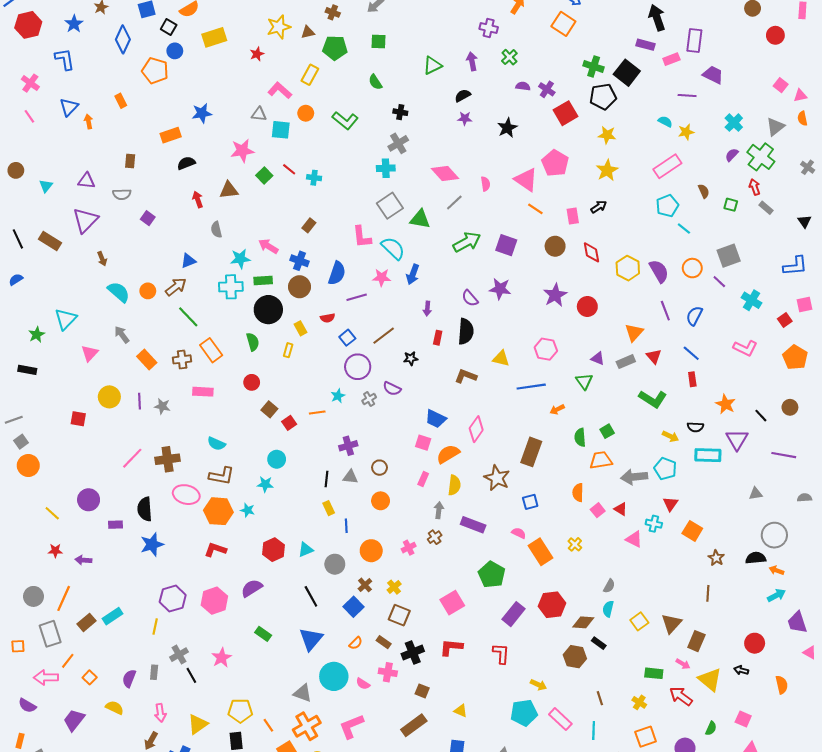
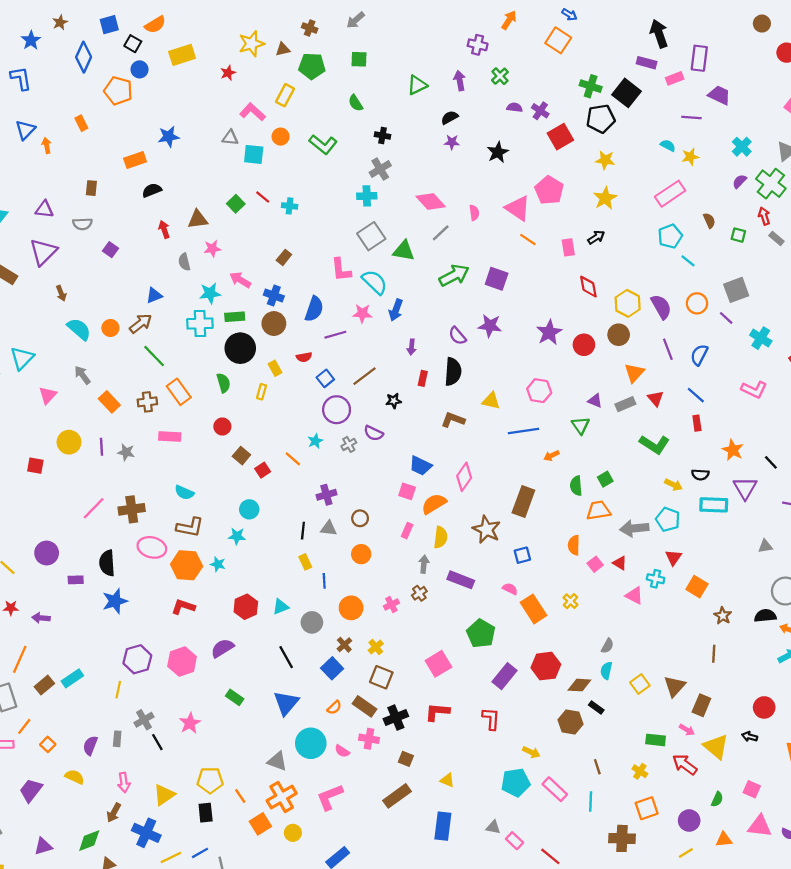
pink star: (242, 151) -> (212, 249), moved, size x0.7
brown circle: (555, 246) -> (619, 335), moved
orange line: (317, 412) -> (293, 459), turned 49
brown rectangle: (384, 642) -> (365, 706), size x1.5

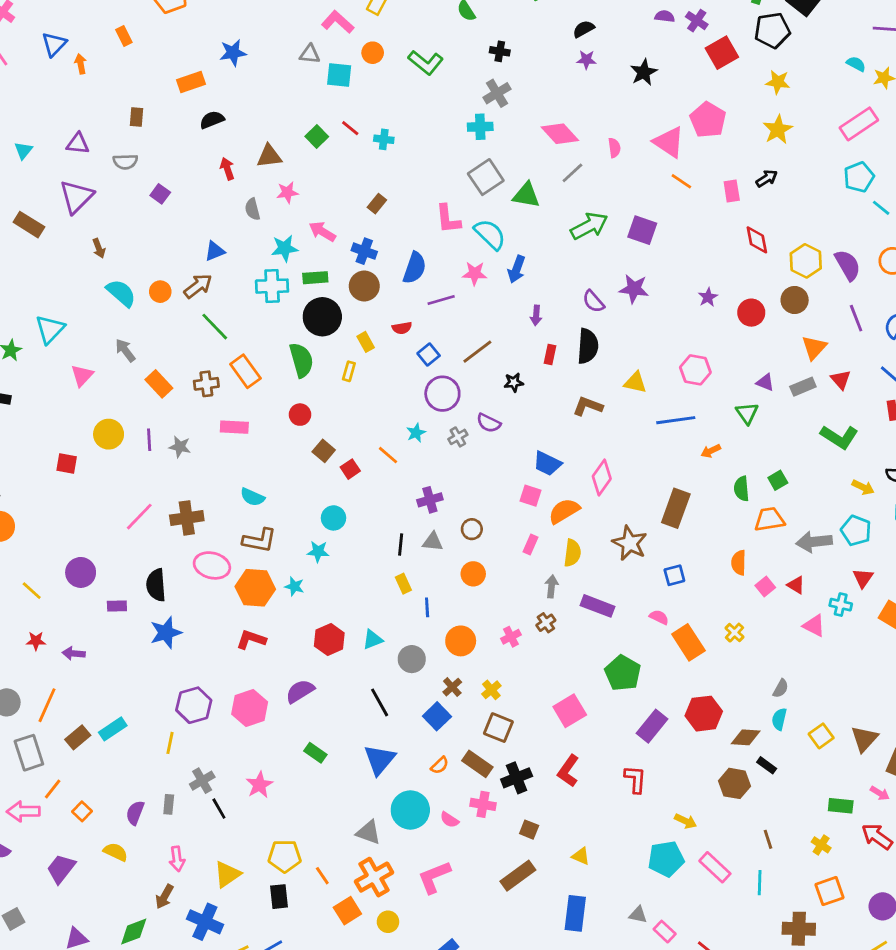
purple star: (549, 332) -> (708, 297), size x0.6
green semicircle: (223, 383) -> (301, 360), size x1.4
red L-shape: (437, 712) -> (568, 771), turned -60

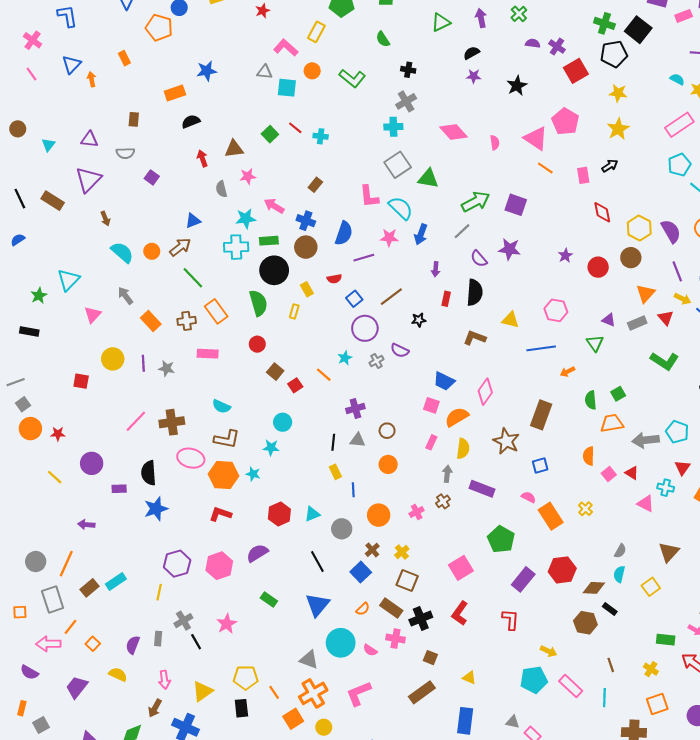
gray line: (572, 173) -> (462, 231), moved
yellow arrow: (863, 487) -> (683, 299), moved
red star: (36, 641) -> (58, 434), moved
brown triangle: (864, 739) -> (669, 552), moved

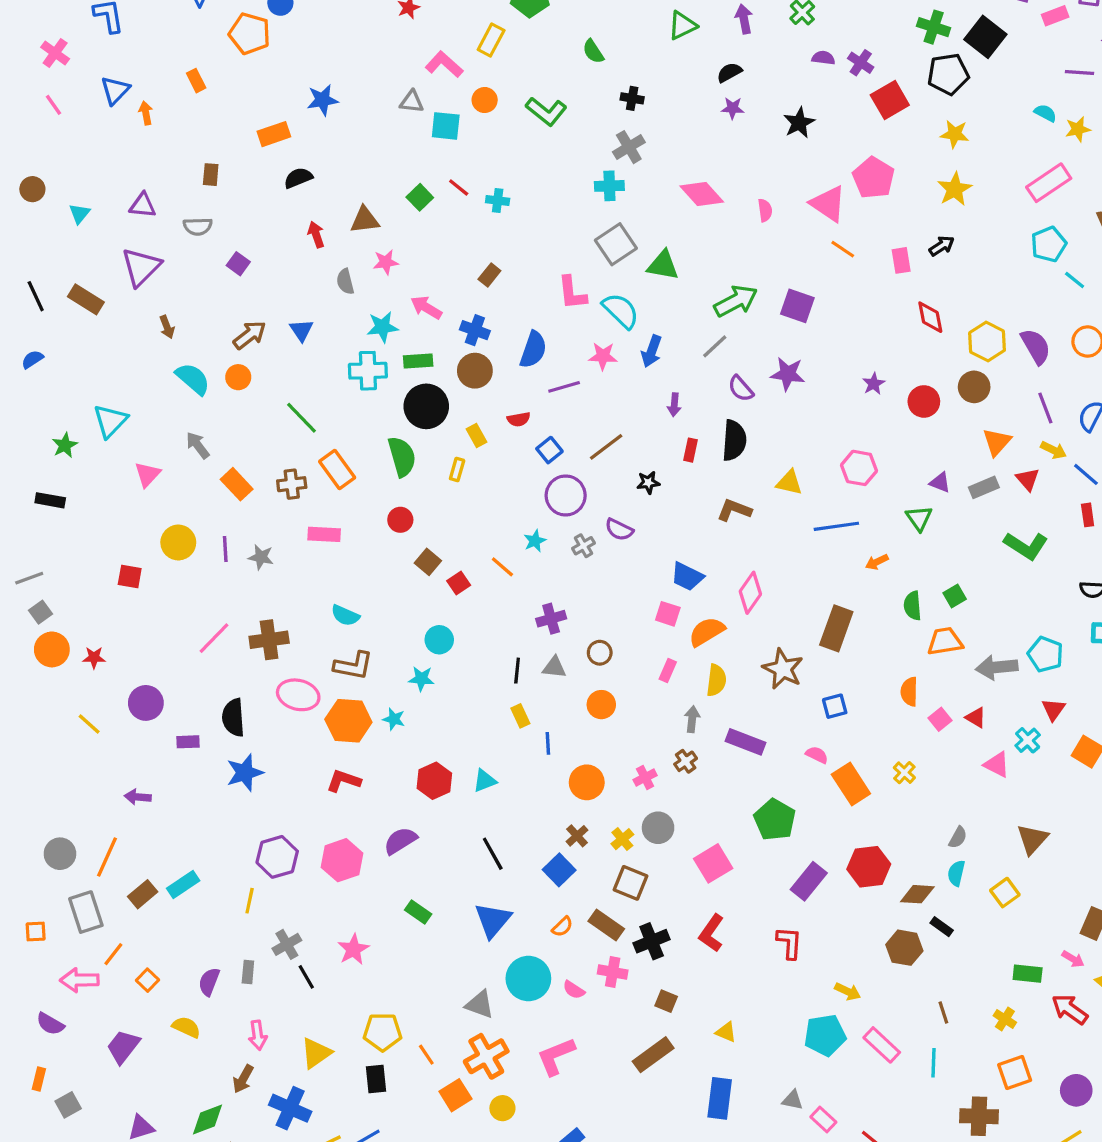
blue triangle: (193, 221) -> (301, 330), turned -42
brown arrow: (180, 247) -> (250, 335), moved
cyan cross: (666, 488) -> (1028, 740), turned 35
gray circle: (342, 529) -> (658, 828), moved

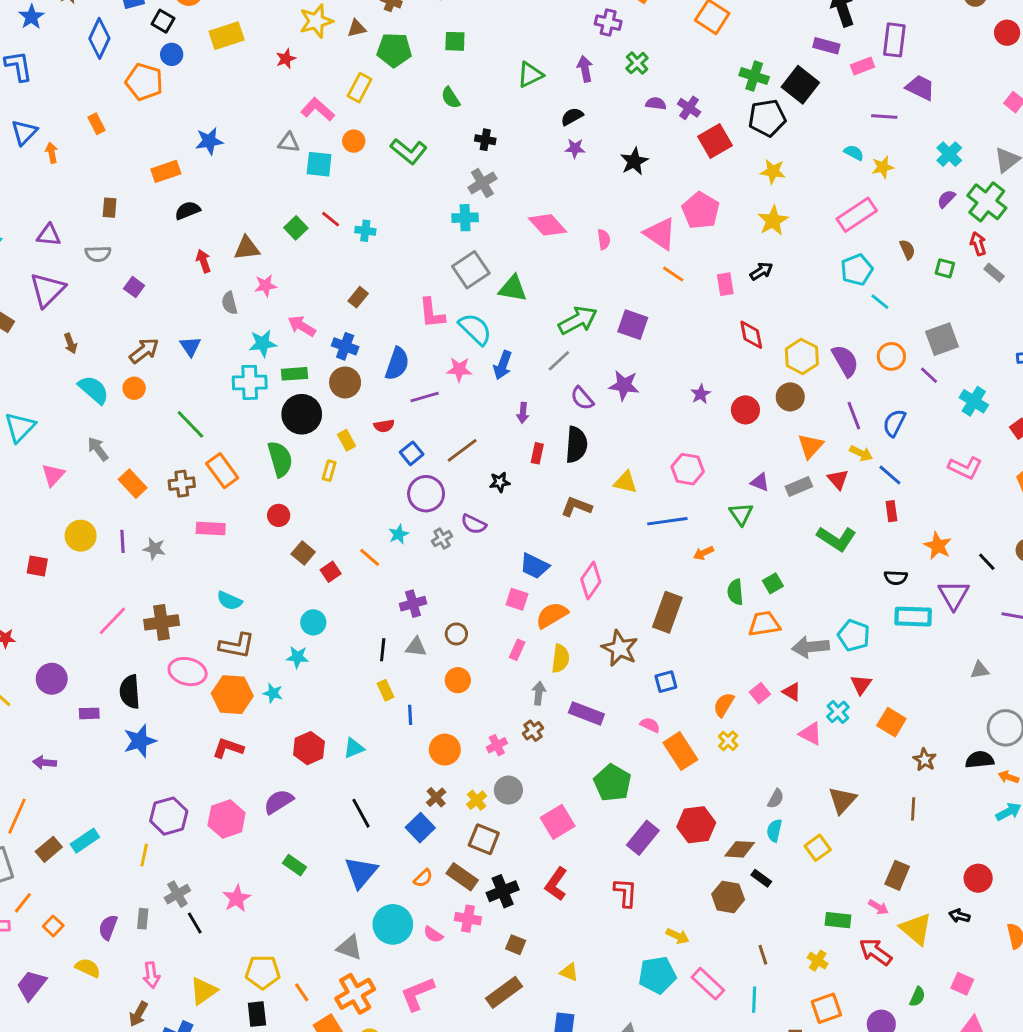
orange semicircle: (909, 692) -> (724, 705), moved, turned 30

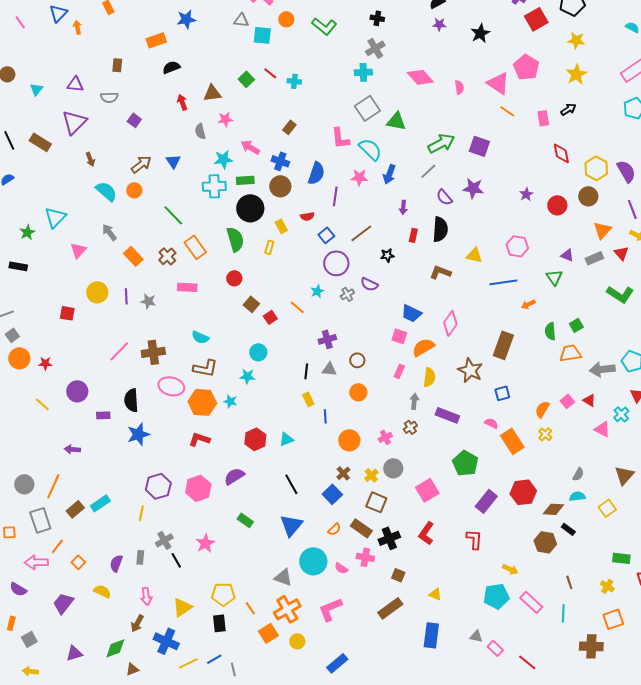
purple line: (425, 397) -> (335, 196), turned -66
brown cross: (182, 484) -> (167, 256), turned -36
cyan semicircle: (774, 830) -> (577, 496), turned 70

